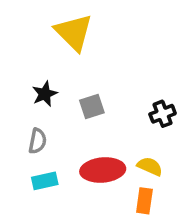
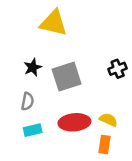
yellow triangle: (74, 32) -> (54, 23), turned -32
gray square: (92, 107) -> (67, 77), size x1.6
black cross: (163, 114) -> (118, 69), moved

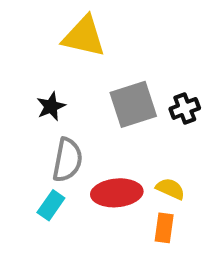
gray square: (67, 77) -> (133, 104), moved
gray semicircle: (27, 101) -> (67, 160), moved, size x1.5
cyan rectangle: (33, 130) -> (51, 205), turned -42

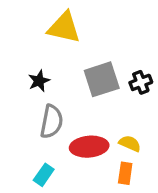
cyan rectangle: (51, 205) -> (44, 175), moved

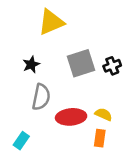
yellow triangle: (64, 28) -> (51, 22), turned -36
cyan rectangle: (44, 175) -> (21, 141), moved

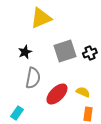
red ellipse: (71, 117) -> (57, 94), turned -40
orange rectangle: (100, 138) -> (88, 114), moved

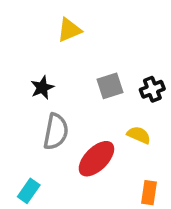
yellow triangle: (41, 18) -> (69, 30), size x0.7
gray square: (65, 51) -> (110, 86), size x0.7
yellow semicircle: (83, 92) -> (139, 135), moved

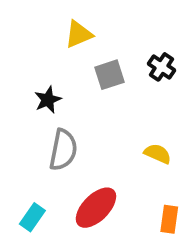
gray square: (110, 86) -> (109, 75), moved
black cross: (152, 89) -> (161, 67), moved, turned -35
red ellipse: (96, 159) -> (96, 208), moved

